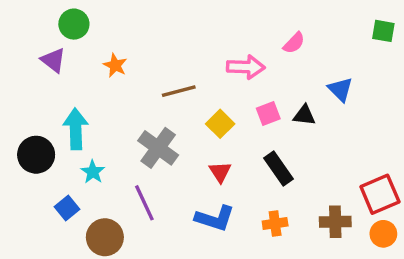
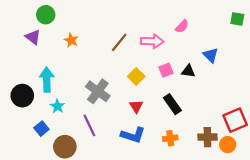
brown line: (179, 91) -> (119, 42), moved, turned -36
orange circle: (383, 234) -> (228, 145), moved

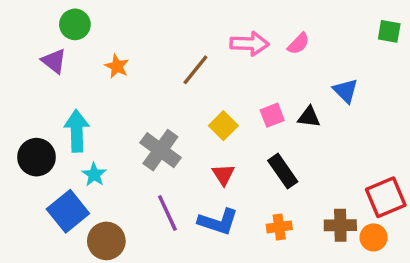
pink arrow: (152, 41) -> (250, 44), moved
purple line: (89, 125) -> (167, 213), moved
blue square: (41, 129) -> (68, 211), size x1.6

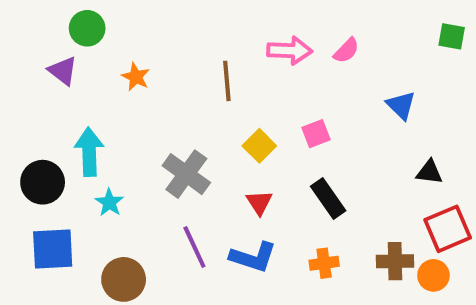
brown line: (195, 70) -> (227, 81), turned -44
black triangle: (309, 117) -> (429, 172), moved
blue square: (68, 211) -> (53, 249), moved, turned 36

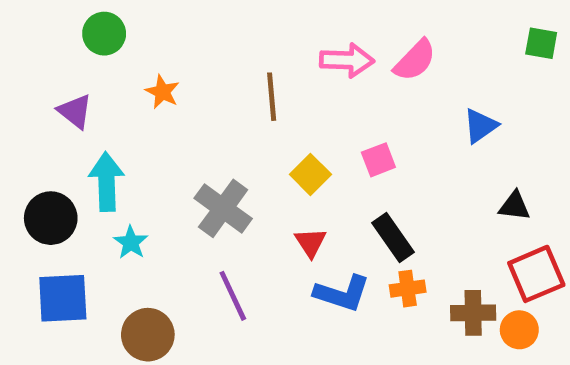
pink semicircle: (346, 51) -> (415, 60), size x1.4
purple triangle: (63, 71) -> (75, 111), moved
blue triangle: (401, 105) -> (480, 126), turned 40
blue L-shape: (253, 257) -> (342, 293), moved
orange cross: (324, 263) -> (408, 289), moved

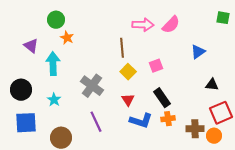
green circle: (104, 34) -> (56, 20), moved
brown line: (272, 97) -> (122, 48), moved
cyan arrow: (107, 182) -> (53, 64), moved

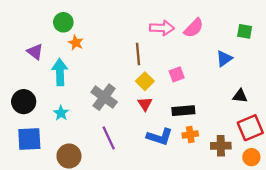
green square: (223, 18) -> (245, 31), moved
black rectangle: (162, 98) -> (183, 111), turned -60
red triangle: (128, 100) -> (145, 104), moved
orange circle: (214, 136) -> (251, 157), moved

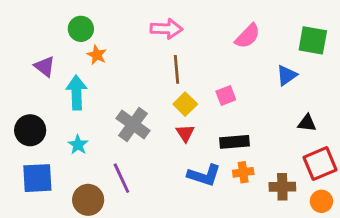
pink arrow: (162, 28) -> (166, 29), moved
green square: (245, 31) -> (313, 40), size x1.5
purple line: (109, 138) -> (121, 178), moved

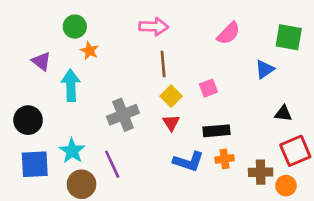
gray cross: (133, 124) -> (123, 115), turned 32
cyan star: (78, 145) -> (72, 151), moved, size x1.4
orange circle: (321, 201) -> (286, 186), moved

